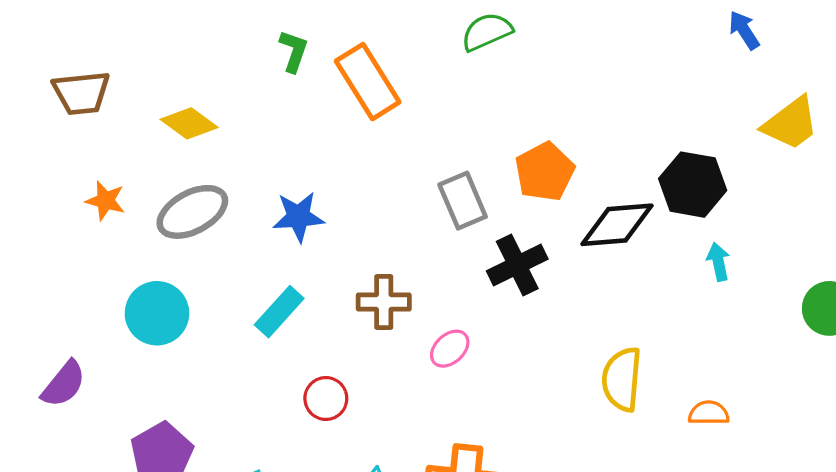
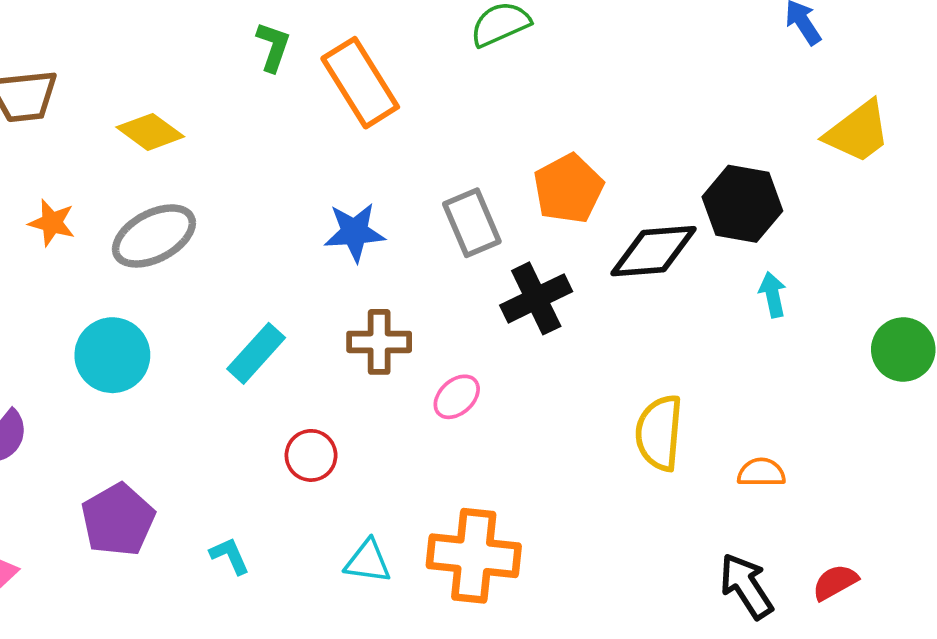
blue star: (298, 217) -> (355, 232), moved

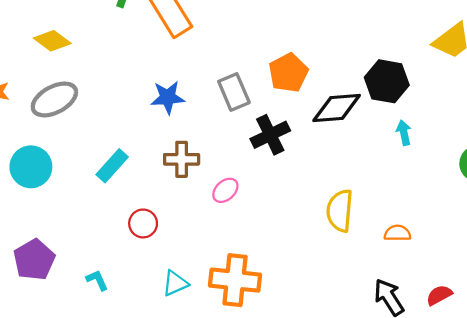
cyan triangle: (368, 561) -> (175, 283), turned -32

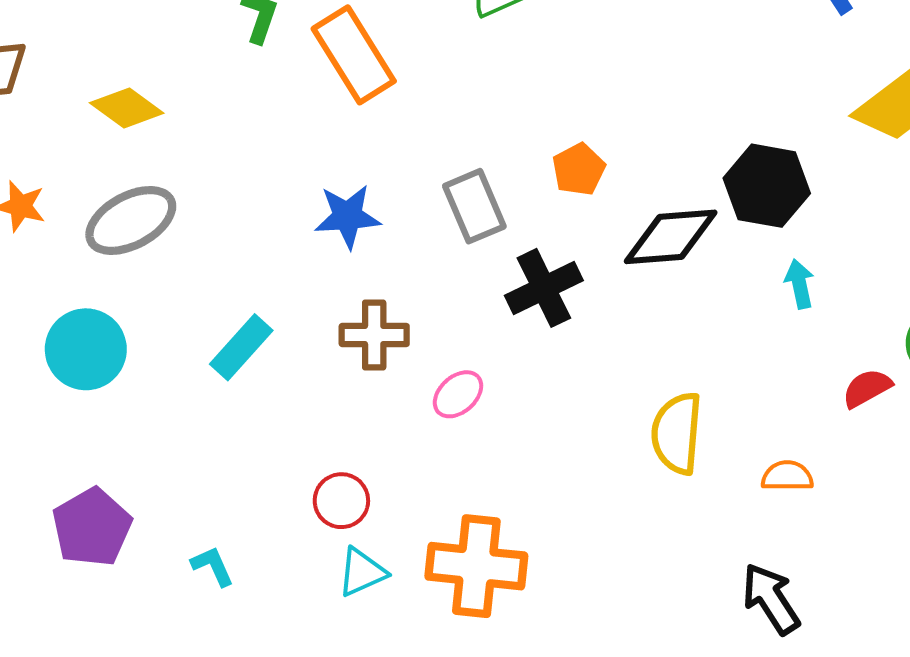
orange pentagon: (288, 73) -> (579, 169), size x0.7
red circle: (143, 223) -> (341, 501), moved
red semicircle: (439, 295) -> (867, 388), moved

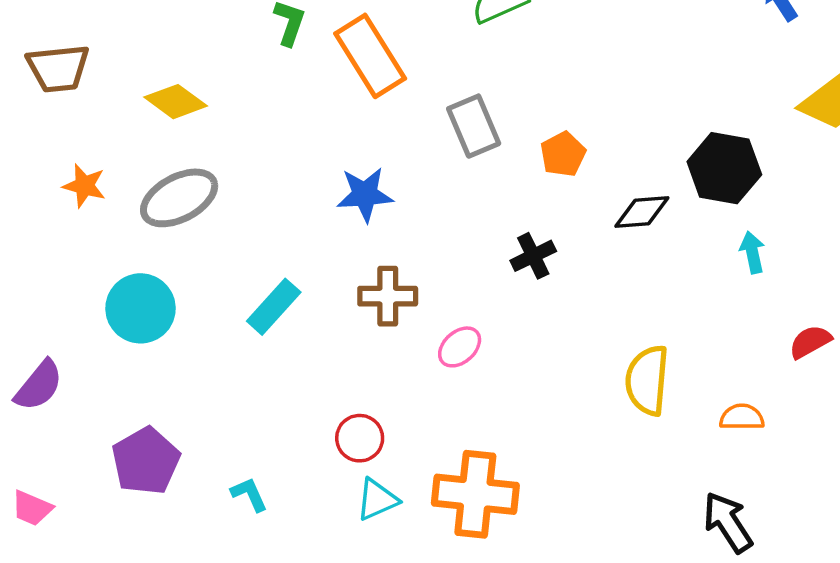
gray rectangle: (474, 206) -> (474, 126), moved
black diamond: (671, 237) -> (642, 212), size x0.7
black cross: (544, 288) -> (533, 256), size x0.7

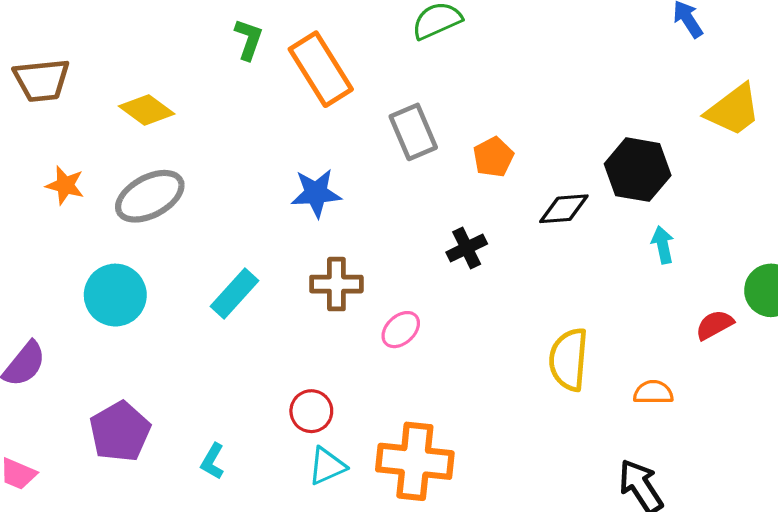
cyan L-shape: (249, 494) -> (213, 461), turned -126

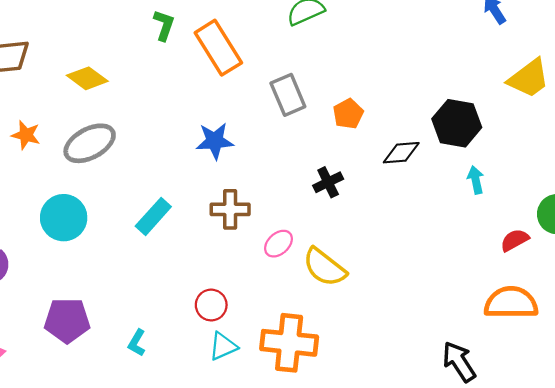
yellow semicircle: (569, 359) -> (325, 267), moved, turned -57
orange semicircle: (653, 392) -> (511, 303), moved, size x1.8
purple pentagon: (120, 432) -> (67, 320), turned 30

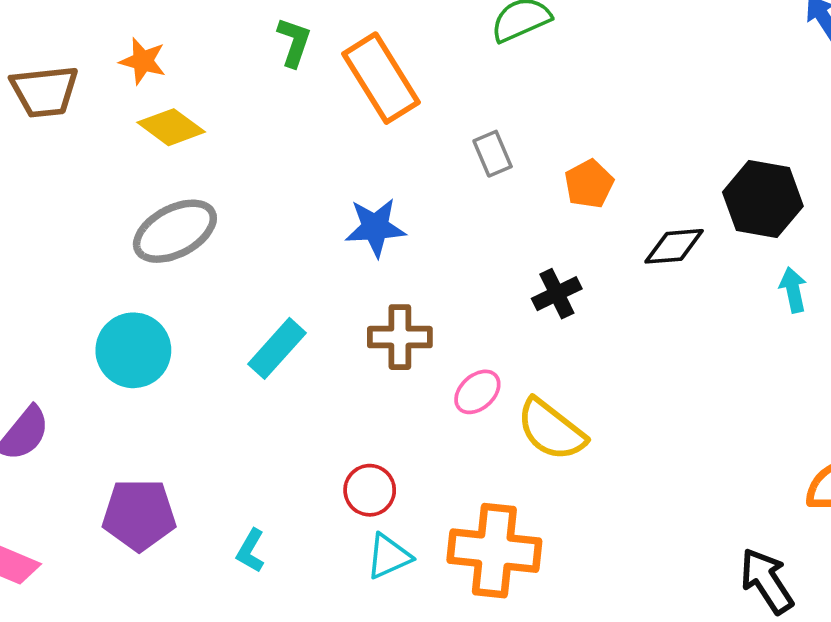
gray rectangle: (288, 95) -> (493, 154), size x0.7
orange star: (26, 135) -> (143, 61), moved

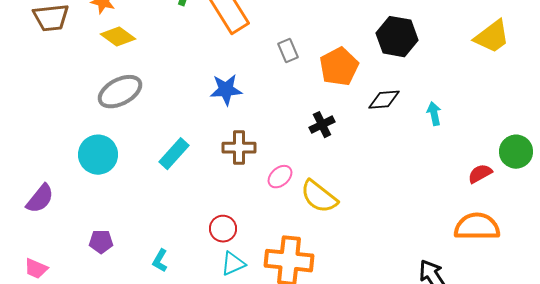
orange pentagon: (589, 184) -> (339, 67), size x1.5
black hexagon: (763, 199) -> (397, 37), moved
cyan arrow: (793, 290) -> (434, 114), moved
purple pentagon: (139, 515) -> (101, 242), size x0.6

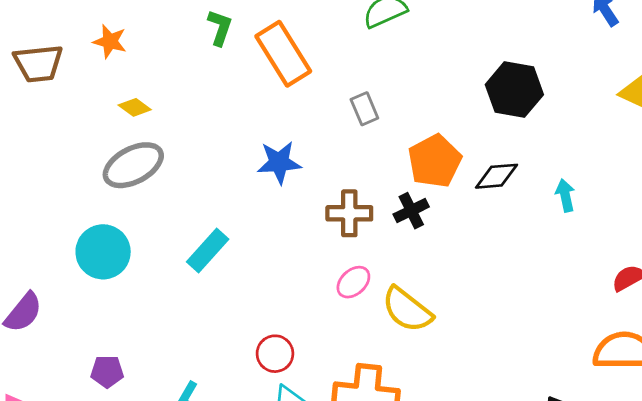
yellow diamond: (118, 37) -> (135, 107), moved, size x0.7
orange pentagon: (339, 67) -> (435, 161), moved
brown cross: (239, 148) -> (349, 213), moved

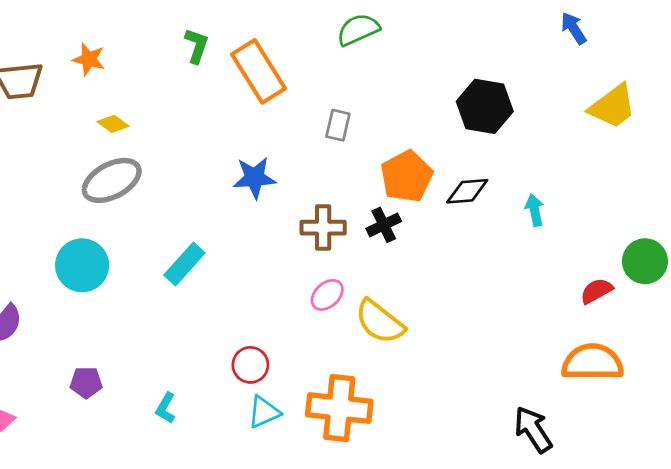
gray rectangle: (364, 109) -> (338, 125), turned 36

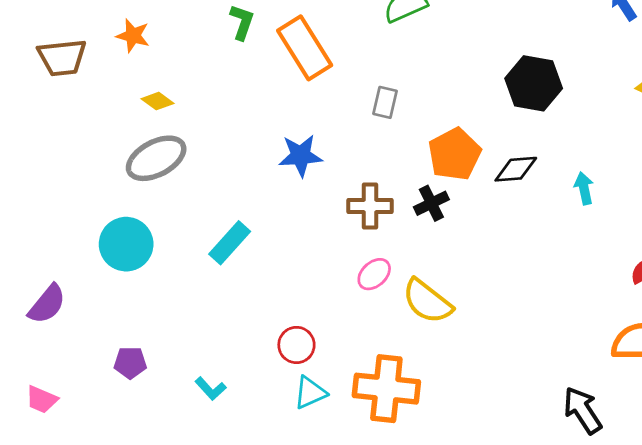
cyan L-shape: (166, 408) -> (211, 389), turned -72

